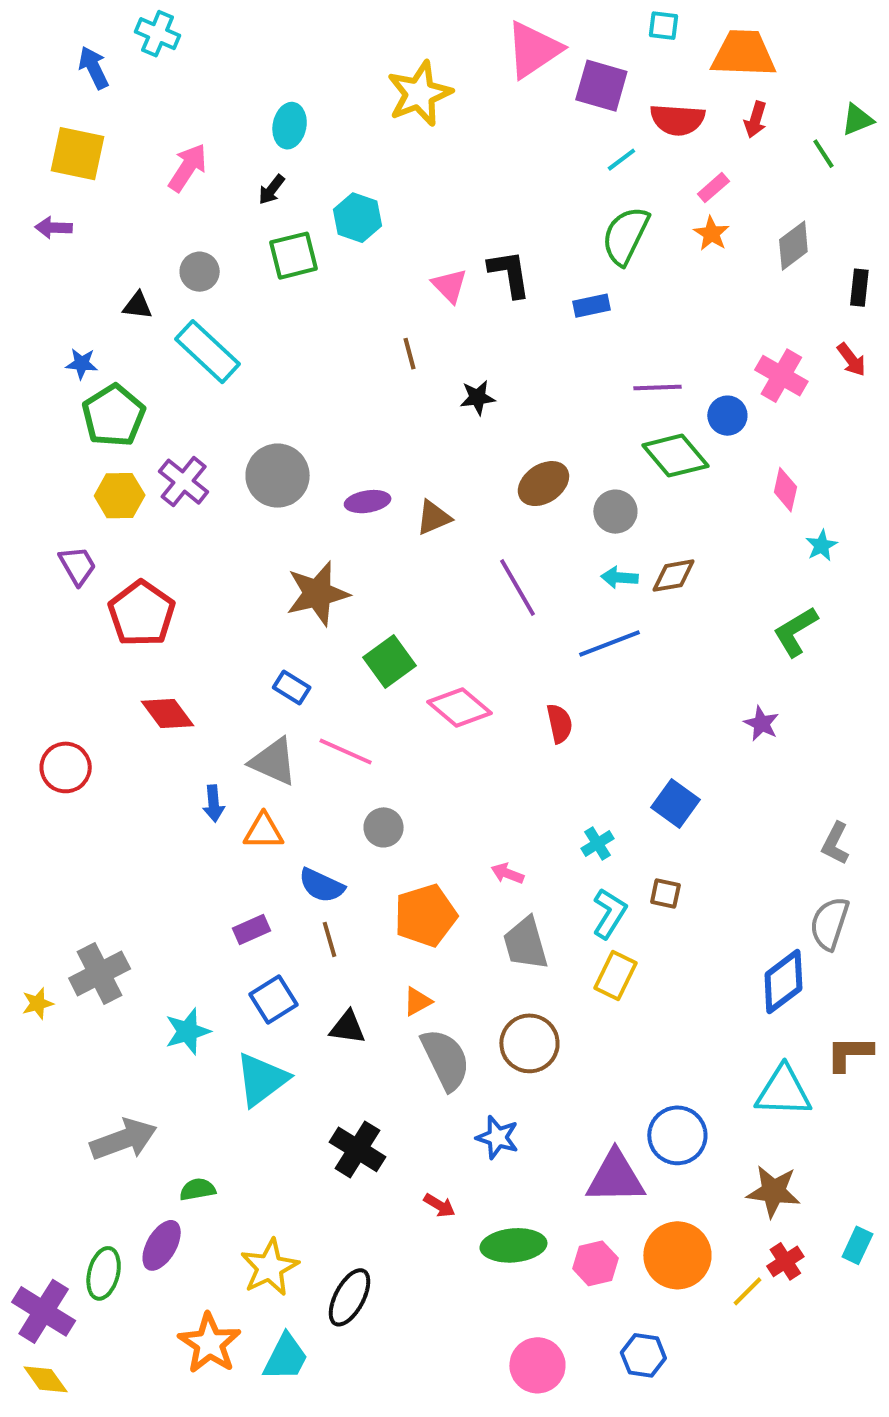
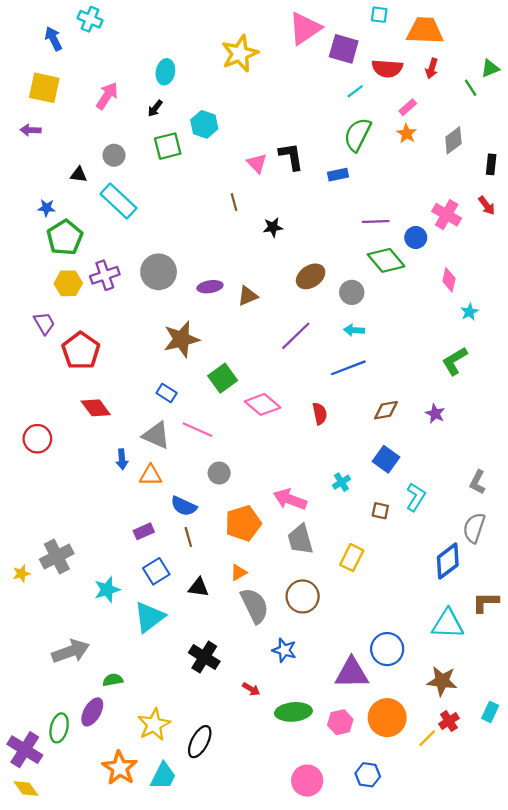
purple cross: (184, 482) -> (105, 275), turned 32
brown diamond: (673, 576) -> (386, 410), moved
purple line: (517, 588) -> (296, 336), turned 76
pink arrow: (507, 873) -> (290, 499), size x1.8
cyan L-shape: (609, 913) -> (416, 497), moved

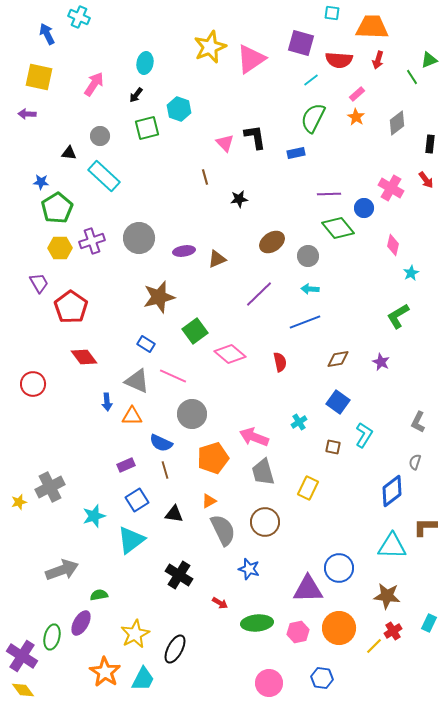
pink triangle: (305, 28) -> (251, 59), moved
gray circle: (219, 473) -> (192, 414), size x1.5
gray semicircle: (474, 528) -> (415, 462), size x0.6

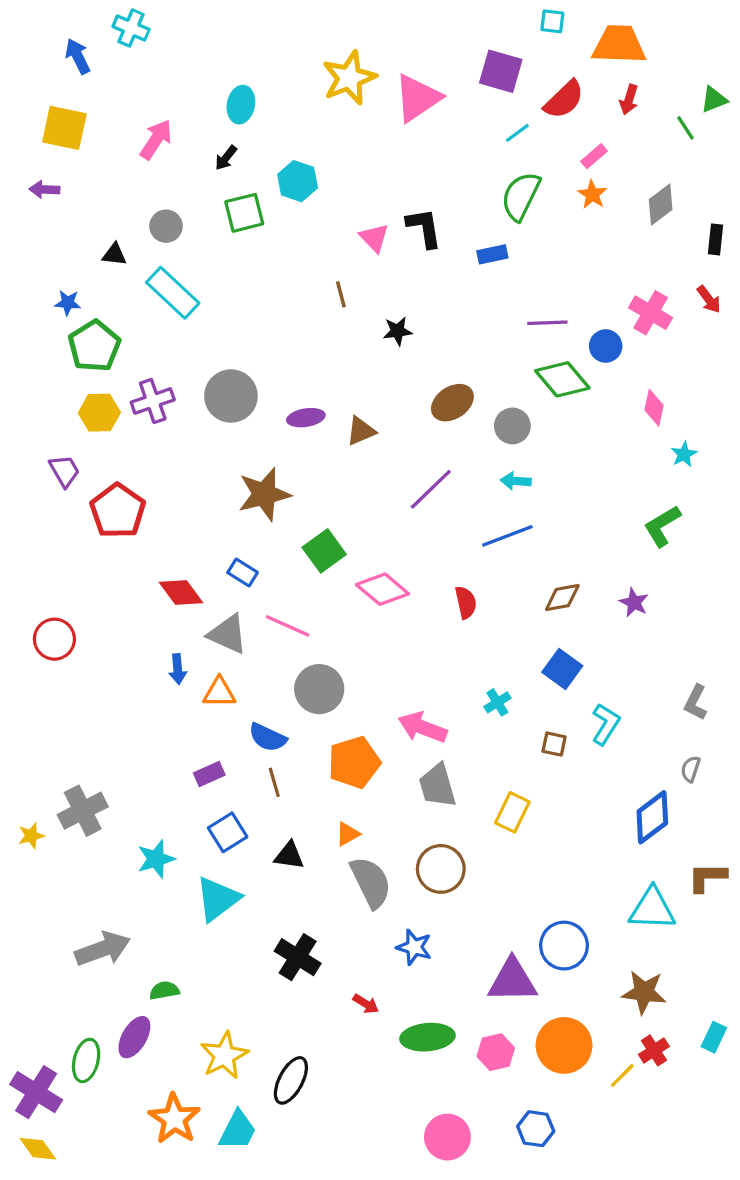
red semicircle: (339, 60) -> (564, 100), turned -48
red diamond: (84, 357) -> (181, 592), moved

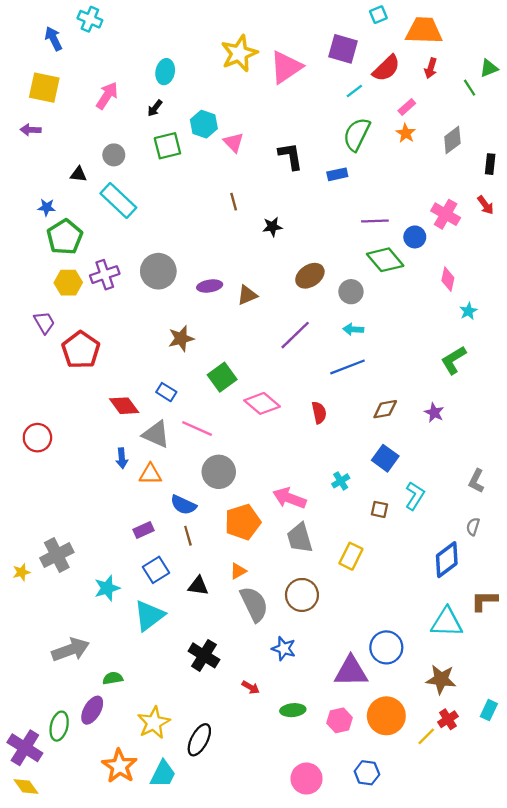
cyan square: (552, 21) -> (378, 15), turned -30
pink triangle: (374, 238) -> (234, 142), moved
brown star: (264, 494) -> (181, 338), size x0.7
green ellipse: (427, 1037) -> (293, 710), size x0.7

